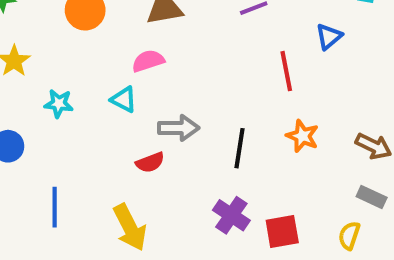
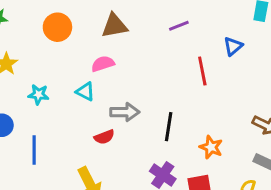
orange star: (302, 136) -> (211, 147), moved
blue line: (55, 207) -> (34, 150), moved

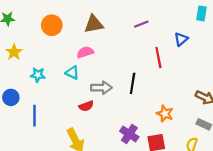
black line: (169, 127) -> (133, 83), moved

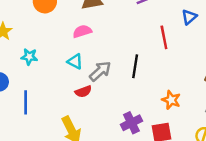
cyan triangle: (72, 73) -> (75, 61), moved
gray arrow: (101, 88) -> (100, 71), turned -42
purple cross: (129, 134) -> (131, 123), turned 30

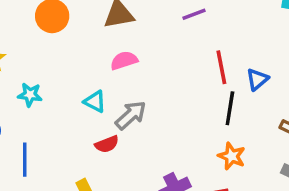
blue triangle: (189, 17) -> (257, 79), moved
pink semicircle: (82, 31) -> (124, 60), moved
black line: (135, 66) -> (230, 108), moved

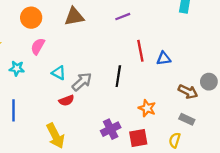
pink semicircle: (124, 60) -> (38, 46), moved, turned -42
blue triangle: (257, 79) -> (164, 58), turned 32
black line: (230, 108) -> (118, 76), moved

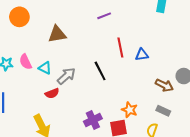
brown triangle: (74, 17) -> (57, 34), moved
pink semicircle: (38, 46) -> (26, 62), moved, turned -56
black line: (118, 76) -> (100, 71), turned -36
orange star: (147, 108) -> (130, 110), moved

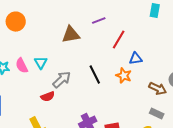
brown triangle: (57, 34) -> (71, 35), moved
red line: (120, 47) -> (119, 40), moved, turned 42
cyan triangle: (45, 68) -> (41, 63), moved, turned 32
orange star: (130, 110) -> (124, 76), moved

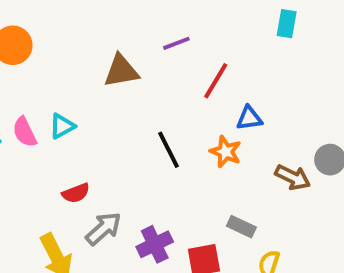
cyan triangle: (41, 63) -> (62, 126), turned 32
gray arrow: (62, 80) -> (103, 229), moved
gray rectangle: (157, 114) -> (241, 227), moved

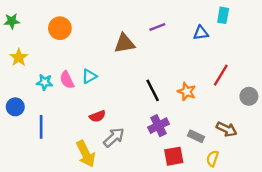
red line: (216, 81) -> (221, 75), moved
blue triangle: (249, 118) -> (201, 33), moved
brown arrow: (293, 177) -> (227, 129), moved
purple cross: (155, 244) -> (158, 126), moved

